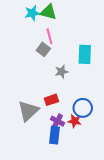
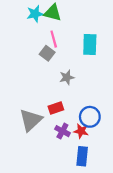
cyan rectangle: (85, 54) -> (90, 44), moved
blue rectangle: (54, 135) -> (82, 156), moved

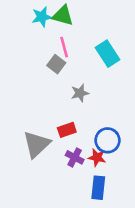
cyan rectangle: (90, 44) -> (108, 54), turned -35

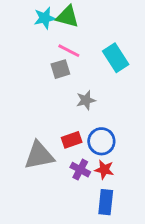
pink line: (64, 47) -> (69, 51), turned -48
gray square: (56, 64) -> (60, 69), turned 36
blue circle: (108, 140) -> (101, 141), moved
gray triangle: (37, 144) -> (39, 155), turned 32

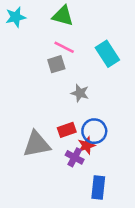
cyan star: (45, 18) -> (16, 17), moved
gray star: (86, 100) -> (80, 93), turned 30
red star: (104, 170) -> (86, 146), moved, turned -30

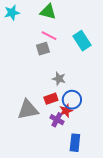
gray star: (80, 93) -> (59, 79), moved

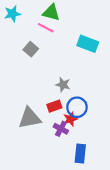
pink line: (49, 36) -> (46, 28), moved
cyan rectangle: (82, 41) -> (88, 44), turned -36
gray square: (43, 49) -> (31, 49), moved, turned -32

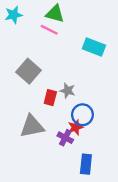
gray square: (31, 49) -> (29, 71), moved, size x1.5
red rectangle: (54, 106) -> (50, 98), moved, turned -56

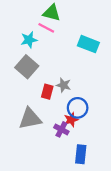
cyan star: (14, 15) -> (29, 40), moved

